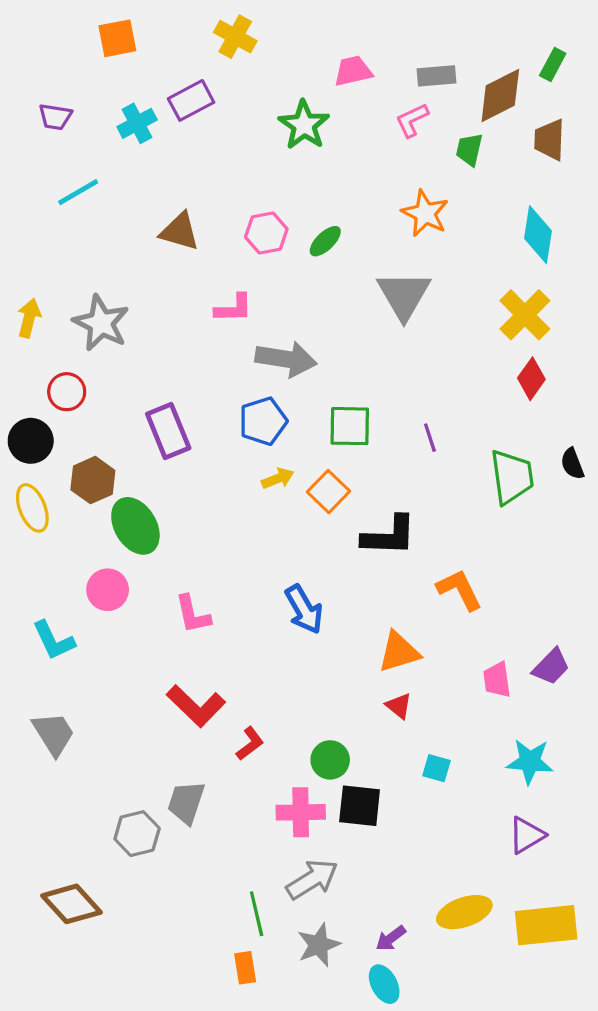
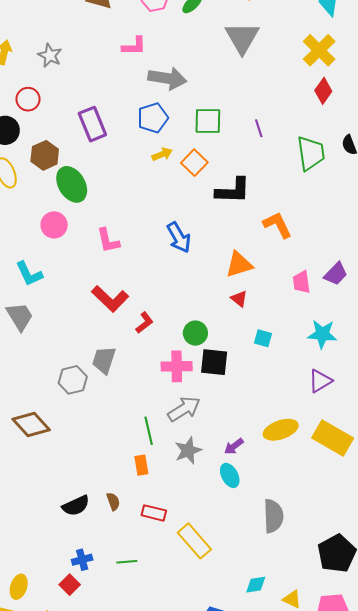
gray star: (101, 323) -> (50, 55), size x0.7
cyan L-shape: (54, 640) -> (29, 274), moved
yellow rectangle: (546, 925) -> (333, 438), turned 36

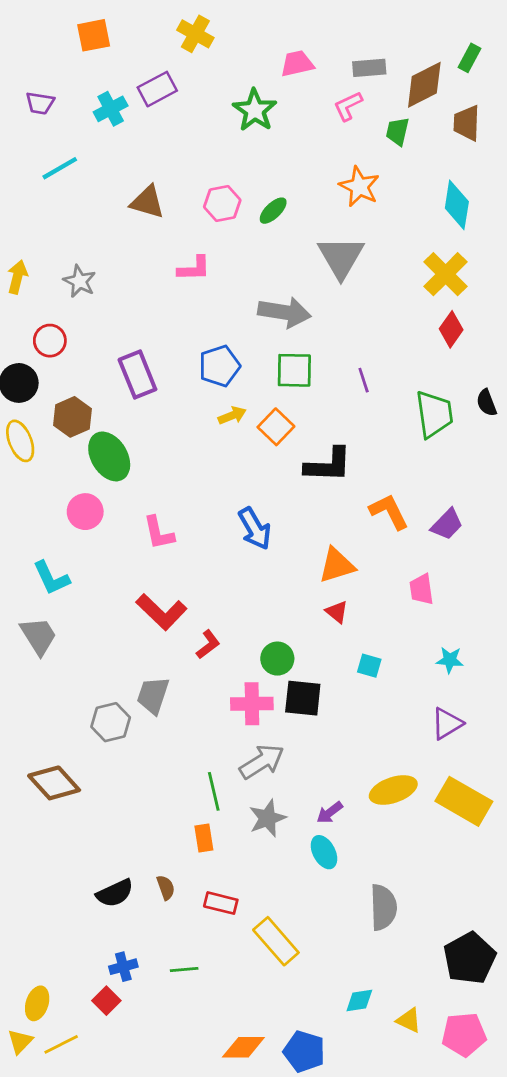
gray arrow: (167, 78) -> (284, 312), moved
purple trapezoid: (336, 274) -> (447, 524), moved
cyan star: (322, 334) -> (450, 660), size x0.7

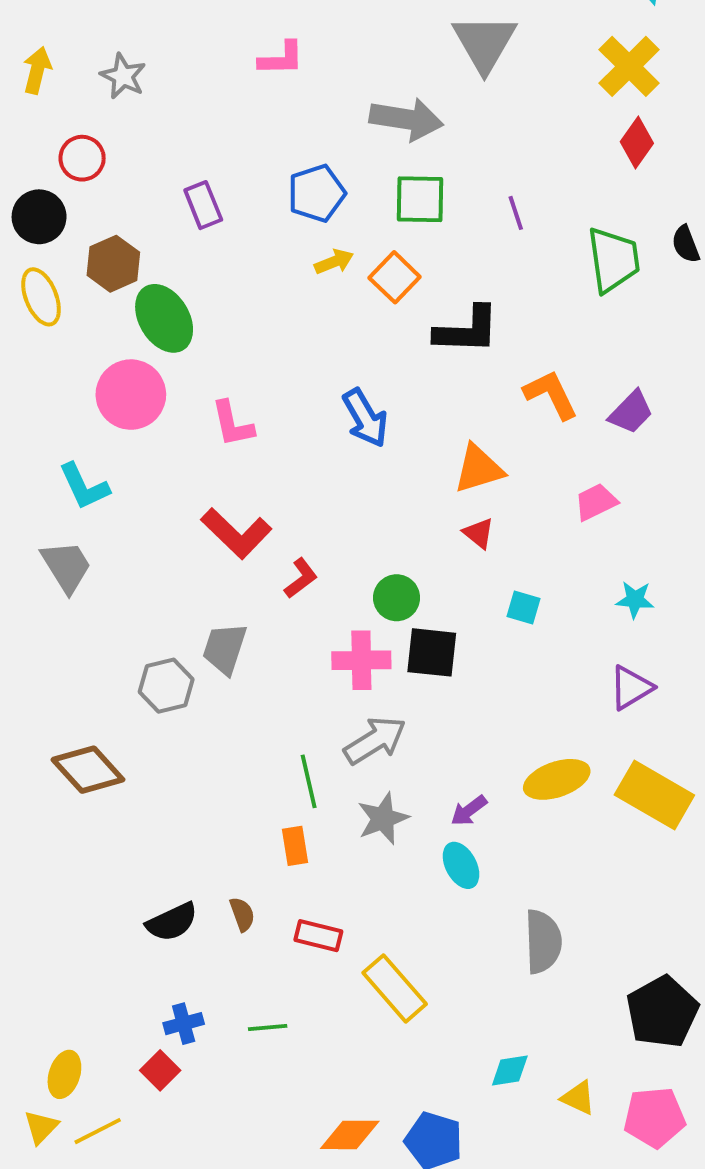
purple rectangle: (137, 374) -> (203, 205), size x0.7
pink circle: (85, 512) -> (131, 395), size x1.4
pink trapezoid: (422, 589) -> (596, 502), turned 72

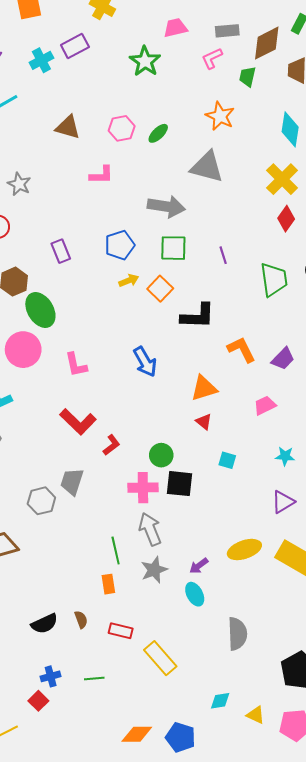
gray triangle: (484, 43) -> (207, 167), turned -45
gray arrow: (375, 740) -> (150, 529), turned -80

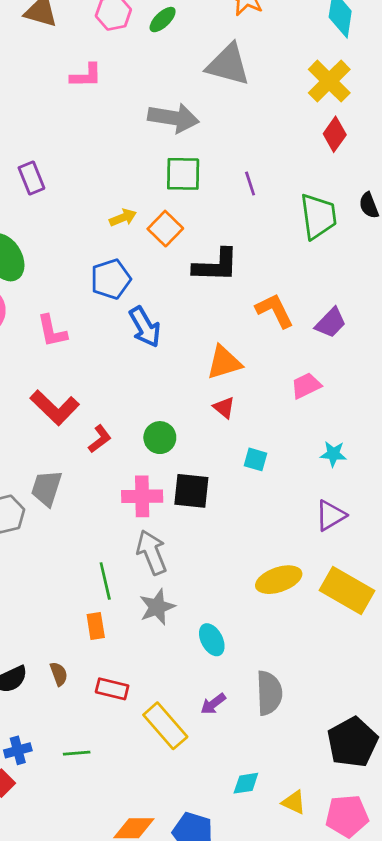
blue pentagon: (120, 245) -> (111, 279), moved
green circle: (161, 455) -> (160, 438), moved
purple arrow: (199, 566) -> (213, 704), moved

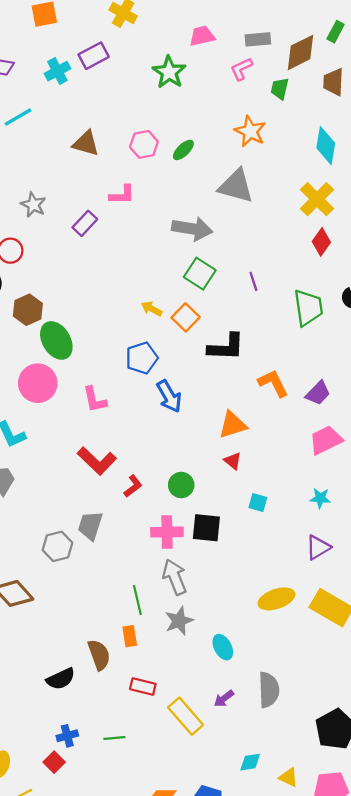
green square: (183, 174) -> (200, 274), turned 32
purple rectangle: (31, 178) -> (85, 223), moved, turned 65
yellow arrow: (123, 218) -> (152, 309), turned -130
pink trapezoid: (306, 386) -> (326, 440), moved, size x1.4
brown semicircle: (59, 674) -> (99, 655), moved, size x1.6

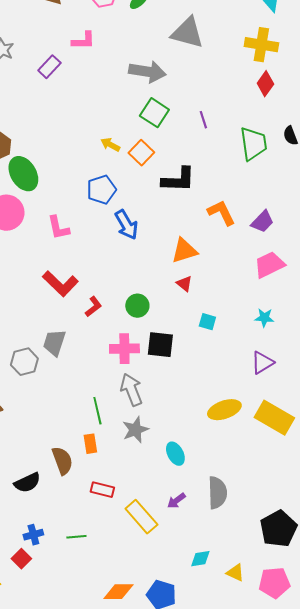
yellow cross: (317, 199) -> (261, 45), turned -36

